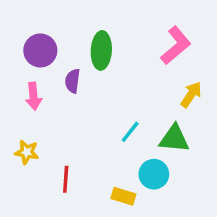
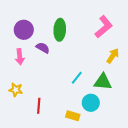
purple semicircle: (73, 81) -> (43, 48), turned 112

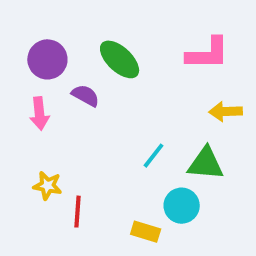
pink L-shape: (104, 27) -> (208, 53), turned 40
green ellipse: (60, 30) -> (120, 59), turned -50
yellow arrow: (113, 56) -> (226, 112), turned -126
yellow star: (16, 90) -> (47, 186), moved

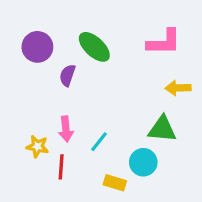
purple semicircle: (85, 95) -> (67, 75), turned -100
pink arrow: (39, 114) -> (66, 129), moved
cyan line: (154, 156) -> (99, 142), moved

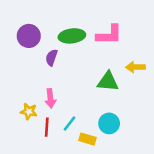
pink L-shape: (164, 42) -> (109, 35), moved
green ellipse: (94, 47) -> (72, 36), turned -50
green triangle: (162, 129) -> (108, 82), moved
cyan line: (99, 142) -> (70, 123), moved

